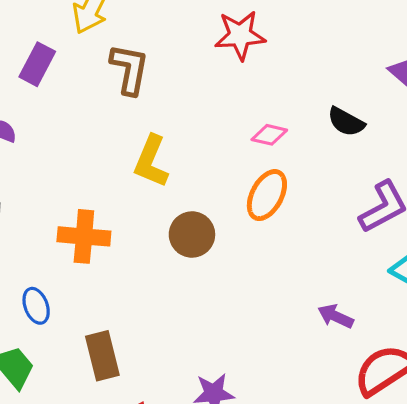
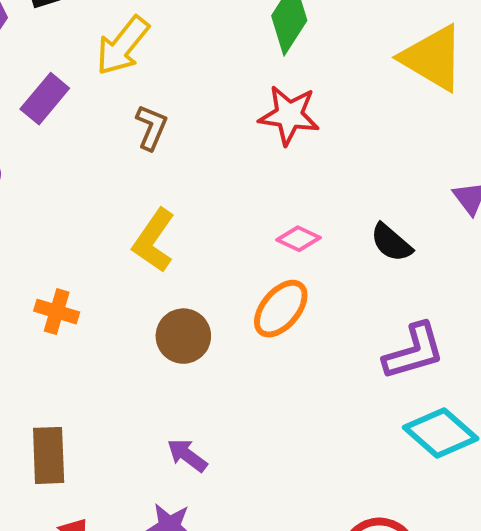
brown L-shape: (129, 69) -> (151, 127), size x0.7
orange cross: (84, 236) -> (57, 312), size x0.7
purple arrow: (336, 316) -> (187, 455), moved

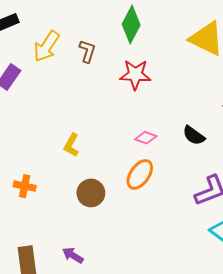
brown L-shape: (151, 127) -> (87, 51), moved
yellow L-shape: (154, 240) -> (71, 145), size x0.7
purple arrow: (187, 455) -> (73, 255), moved

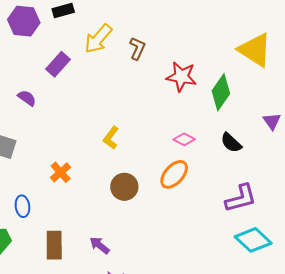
green diamond: (131, 25) -> (221, 92), moved
orange cross: (25, 186) -> (61, 172), turned 30

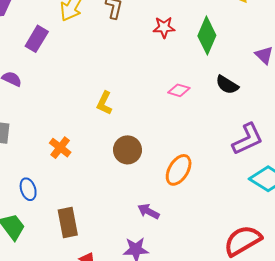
red star: (181, 77) -> (164, 27), size x0.7
orange ellipse: (174, 174) -> (179, 170), moved
purple arrow: (99, 245) -> (149, 211), moved

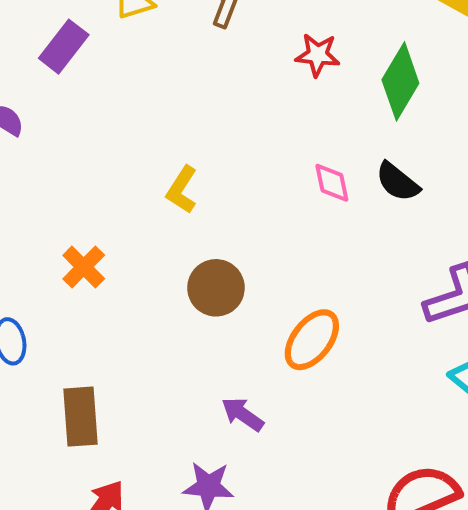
black semicircle: (227, 85) -> (398, 182), moved
pink diamond: (179, 90) -> (332, 183), turned 55

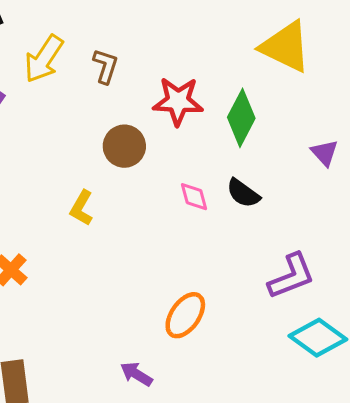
red star: (318, 55) -> (178, 101), size x1.5
brown circle: (216, 288) -> (124, 146), moved

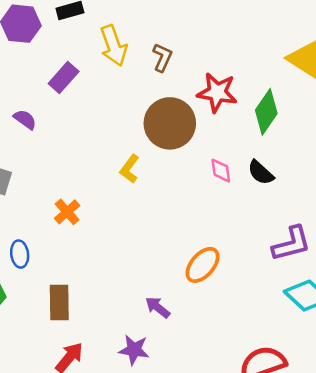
yellow arrow: (44, 59) -> (114, 46), turned -60
brown circle: (124, 146) -> (170, 123), size x1.5

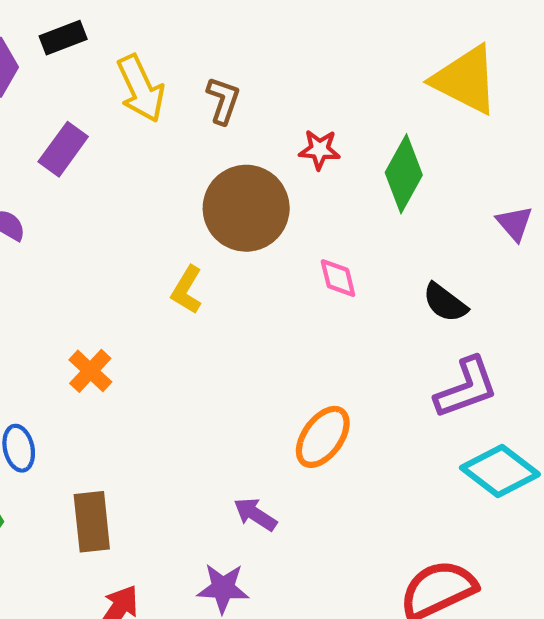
red star: (217, 92) -> (320, 150), size x0.6
black semicircle: (261, 173) -> (445, 303), moved

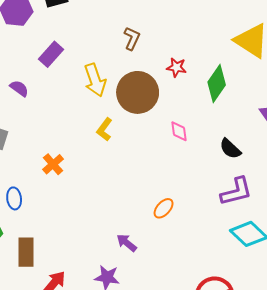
yellow arrow: (141, 89) -> (95, 80), moved
orange ellipse: (323, 437) -> (164, 208), size x0.7
brown rectangle: (92, 522) -> (26, 252), moved

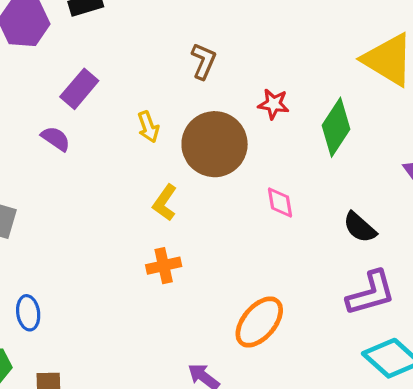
yellow arrow: (95, 80) -> (148, 127), size x0.6
purple semicircle: (19, 88) -> (56, 139), moved
orange cross: (53, 164) -> (164, 266), moved, turned 30
orange ellipse: (164, 208) -> (259, 322), size x1.6

